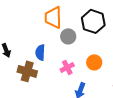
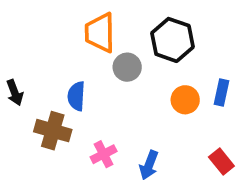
orange circle: (94, 62) -> (185, 100), moved
pink cross: (67, 67) -> (104, 154), moved

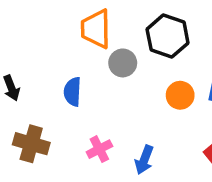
brown cross: (53, 131) -> (31, 144), moved

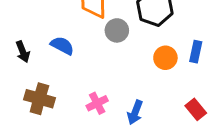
blue semicircle: (72, 92) -> (62, 46), moved, turned 115

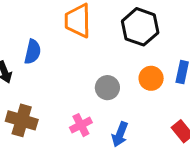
gray circle: (117, 30) -> (107, 88), moved
blue semicircle: (62, 46) -> (33, 52), moved, turned 75

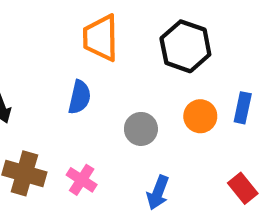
blue semicircle: (33, 52) -> (79, 97), moved
pink cross: (81, 125) -> (82, 180), moved, turned -30

